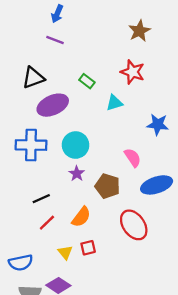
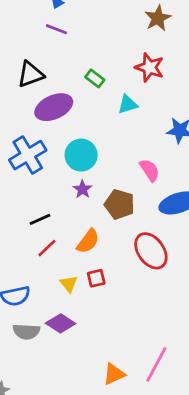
blue cross: (31, 145) -> (28, 155), turned -32

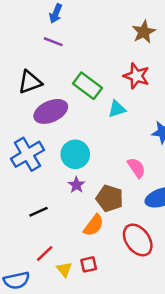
green rectangle: (95, 78) -> (87, 86), size x1.6
orange semicircle: (88, 241) -> (94, 225), moved
red line: (47, 248) -> (45, 253), moved

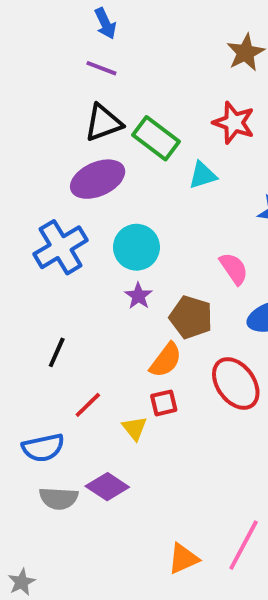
blue arrow: (56, 13) -> (105, 23), turned -48
black triangle: (30, 82) -> (103, 123), moved
black line: (39, 212) -> (57, 352), moved, turned -42
red square: (89, 264) -> (164, 403), moved
yellow triangle: (64, 269) -> (135, 428), moved

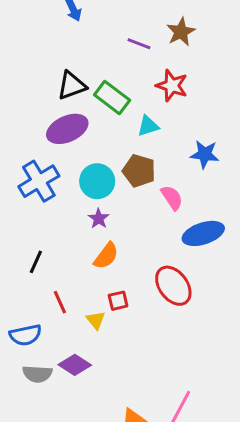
purple line: (101, 68) -> (139, 44), moved
brown pentagon: (191, 317) -> (139, 171), moved
orange semicircle: (166, 360) -> (106, 256), moved
red line: (88, 405) -> (60, 302), turned -70

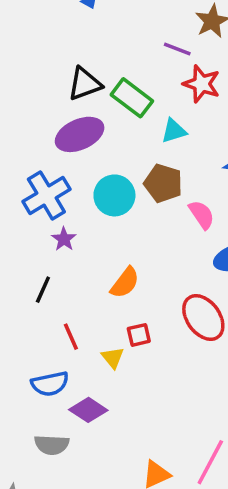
purple line: (139, 44) -> (177, 49), moved
purple star: (99, 219) -> (64, 239), moved
blue semicircle: (25, 335) -> (50, 384), moved
gray semicircle: (37, 374) -> (52, 445), moved

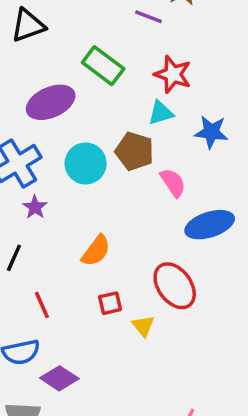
black triangle: (85, 84) -> (28, 25), moved
red star: (202, 84) -> (173, 74), moved
cyan triangle: (174, 131) -> (161, 113), moved
yellow triangle: (113, 358) -> (143, 326), moved

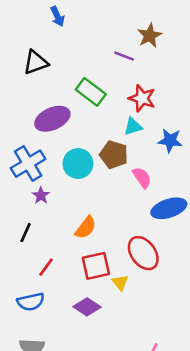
red square: (110, 303) -> (96, 266), size x1.6
red line: (42, 305) -> (46, 267), turned 60
purple diamond: (59, 378) -> (87, 307), moved

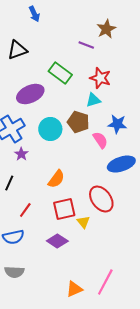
blue star: (170, 140) -> (117, 124), moved

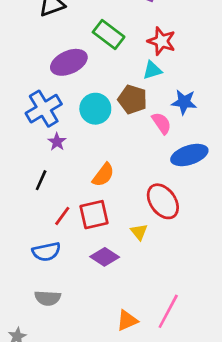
red square: (64, 209) -> (94, 215), moved

